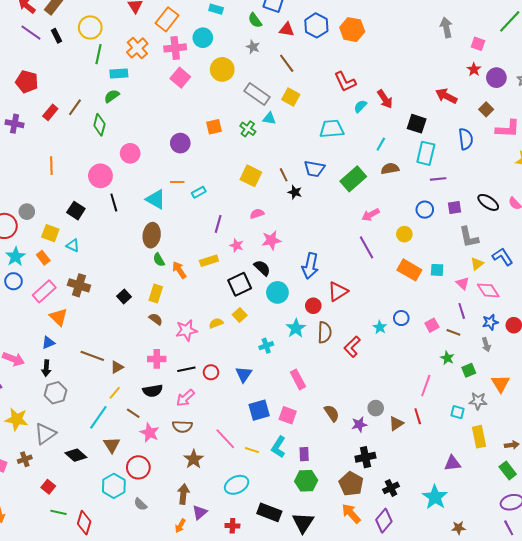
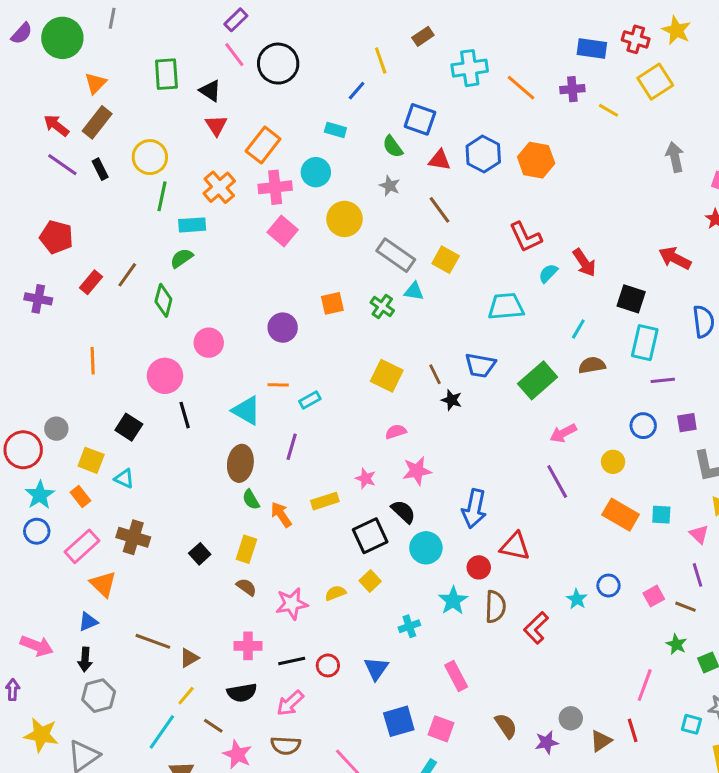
purple line: (218, 224) -> (292, 447), moved
red triangle: (338, 291) -> (515, 546), turned 45

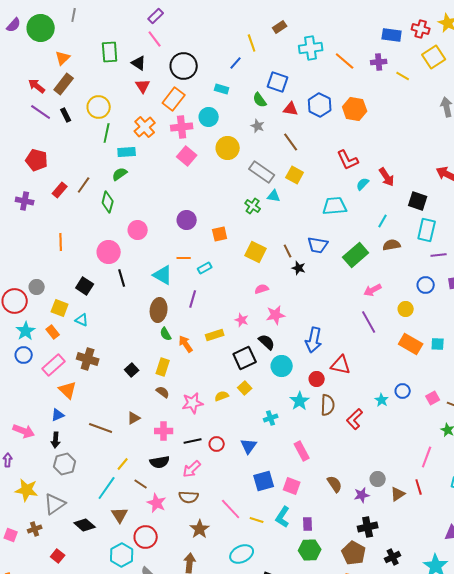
black circle: (278, 64) -> (184, 66), moved
orange square: (332, 303) -> (220, 234), moved
brown triangle: (189, 658) -> (134, 418), moved

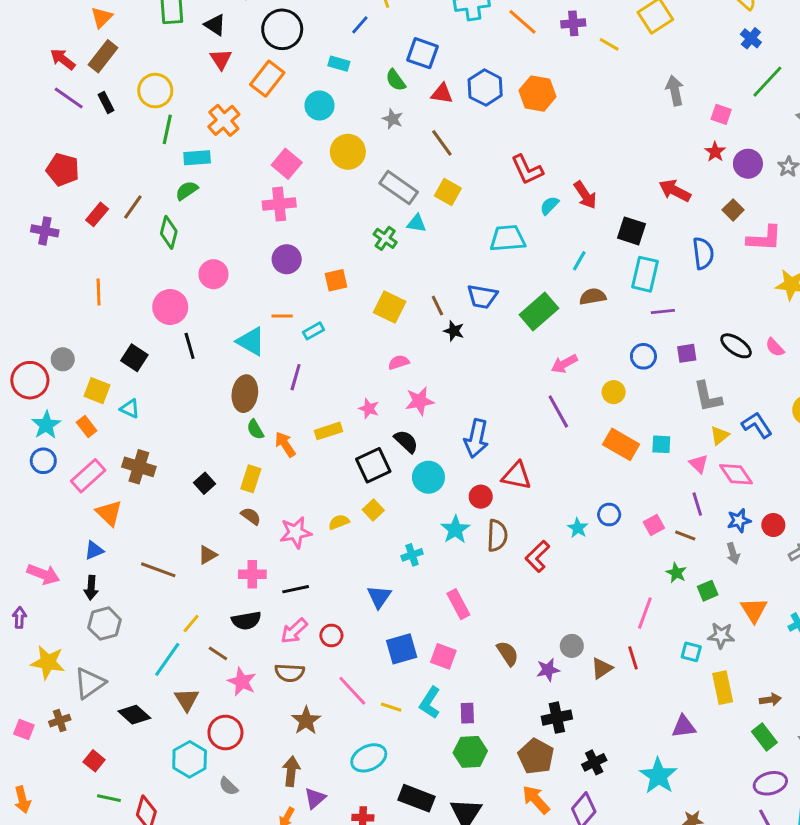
pink cross: (182, 127) -> (279, 204), moved
red circle: (217, 444) -> (331, 635), moved

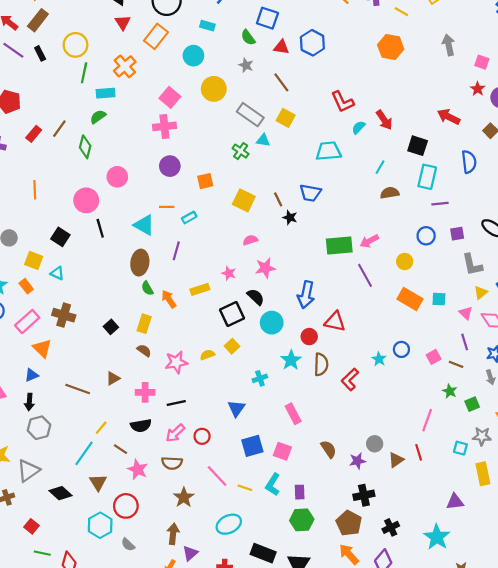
orange hexagon: (537, 94) -> (391, 47), moved
green rectangle: (539, 312) -> (339, 245), moved, turned 36

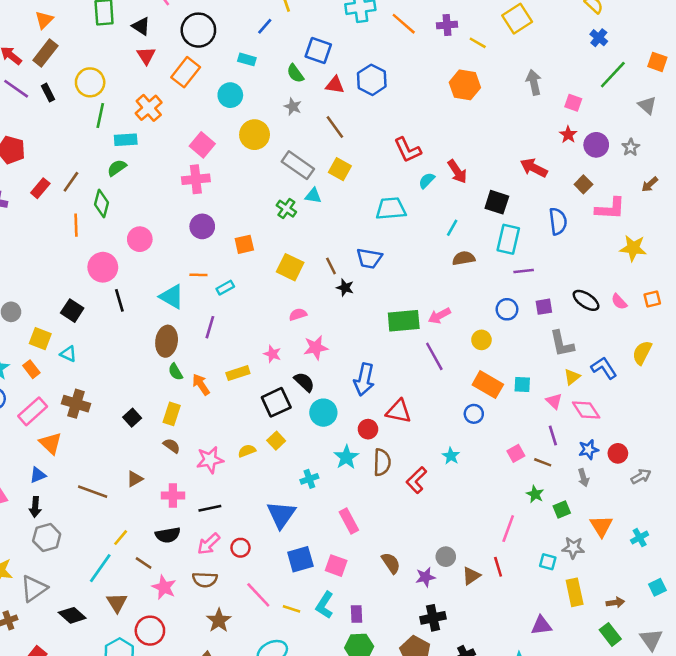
orange line: (35, 190) -> (76, 225), moved
blue circle: (401, 349) -> (474, 414), moved
blue triangle: (236, 408) -> (281, 515), size x1.4

